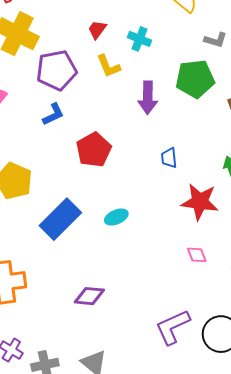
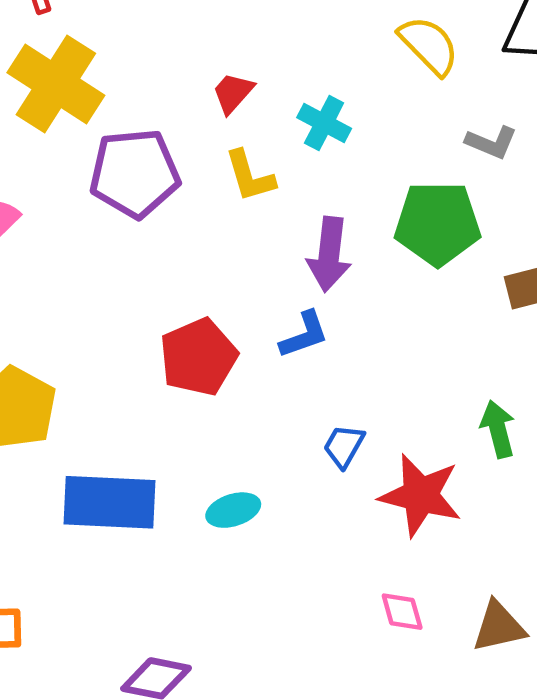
blue L-shape: (53, 114) -> (304, 335), moved
blue trapezoid: (169, 158) -> (344, 446), moved, turned 30
blue rectangle: (60, 219) -> (109, 502), turned 42

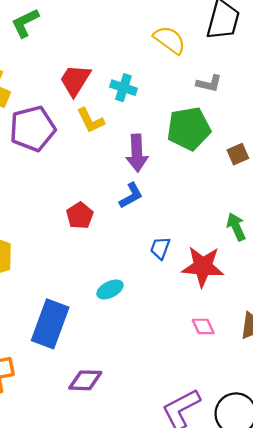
red trapezoid: (233, 93) -> (75, 80), size x1.5
red pentagon: (198, 357) -> (80, 216), size x0.7
blue rectangle: (109, 502) -> (50, 324), moved, turned -63

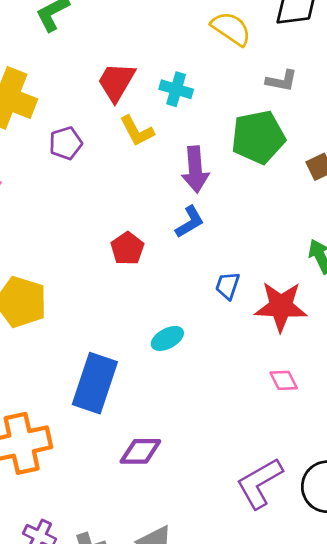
purple pentagon: (32, 129) -> (66, 143), size x0.6

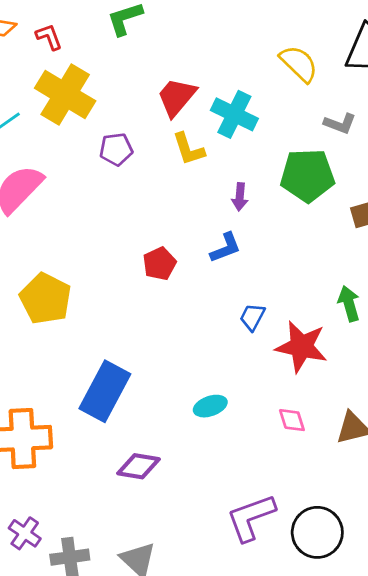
cyan cross: (176, 89) -> (234, 114), size x1.4
purple arrow: (195, 169) -> (240, 197), size x0.6
cyan ellipse: (167, 338) -> (210, 406), moved

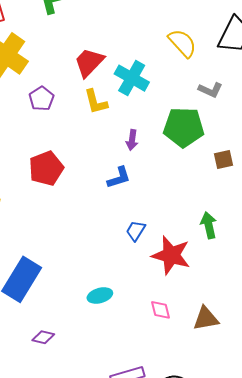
purple pentagon: (116, 149) -> (41, 99), turned -30
red pentagon: (160, 264) -> (46, 168), moved, size x1.4
purple diamond: (138, 466) -> (43, 337), size x0.7

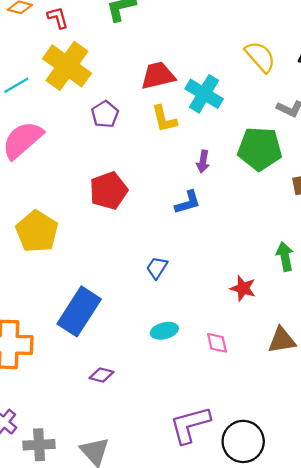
red trapezoid: (89, 62) -> (158, 76), turned 32
blue trapezoid: (136, 231) -> (157, 268), moved
red star: (171, 255) -> (243, 288), size x0.6
pink diamond: (160, 310) -> (217, 343), moved
brown triangle: (206, 318) -> (282, 340), moved

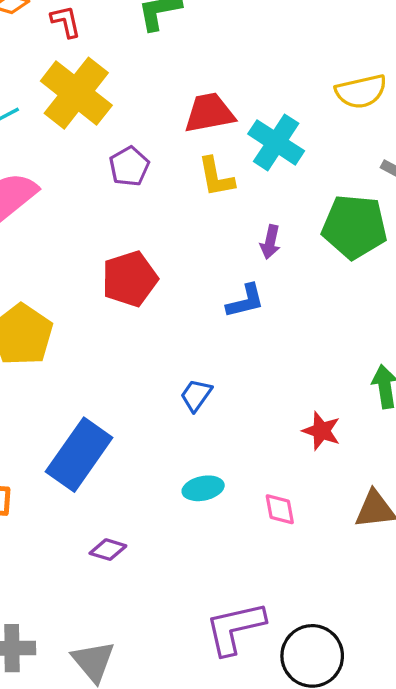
yellow semicircle: (260, 57) -> (361, 91), turned 116

